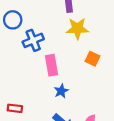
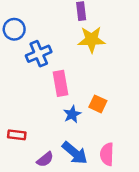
orange square: (92, 59) -> (98, 104), moved

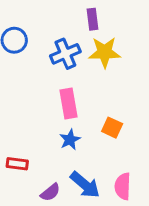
blue cross: (39, 54) -> (65, 54), moved
blue star: (72, 114) -> (70, 140), moved

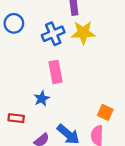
orange square: (112, 128) -> (105, 112), moved
blue star: (70, 140) -> (42, 98), moved

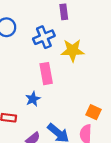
yellow star: (83, 33) -> (73, 50), moved

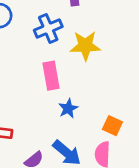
blue star: (33, 99) -> (68, 109), moved

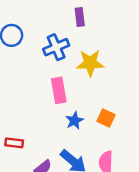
orange square: (112, 126) -> (106, 118), moved

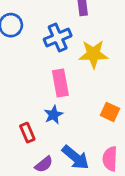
blue star: (74, 121) -> (53, 115), moved
red rectangle: (14, 143) -> (27, 133), moved, turned 60

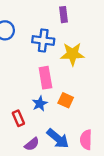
blue cross: (58, 38) -> (43, 40), turned 30
orange square: (110, 112) -> (66, 100), moved

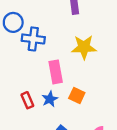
blue cross: (43, 40) -> (33, 39), moved
red rectangle: (18, 118) -> (27, 100), moved

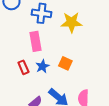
blue cross: (33, 39) -> (41, 13), moved
pink rectangle: (56, 72) -> (35, 41), moved

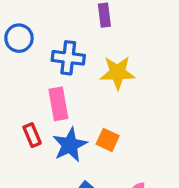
blue star: (42, 66) -> (70, 145), size x1.5
red rectangle: (23, 67) -> (32, 135), moved

